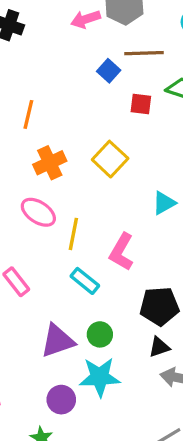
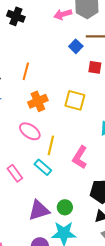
yellow square: (110, 159) -> (75, 100), turned -30
cyan rectangle: (85, 281) -> (43, 167), moved

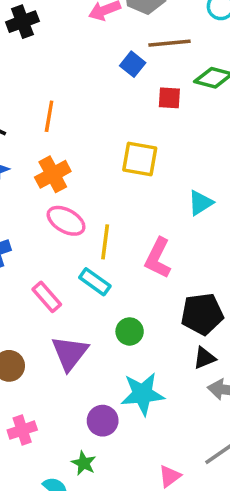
black cross: (16, 16) -> (22, 22), turned -36
orange cross: (38, 101) -> (53, 174), moved
green circle: (65, 207) -> (130, 331), moved
purple triangle: (39, 210) -> (70, 353), moved, turned -30

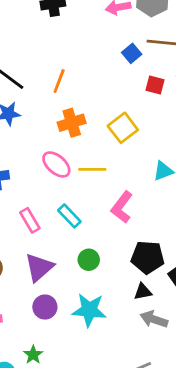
yellow square: (140, 159) -> (123, 128), turned 32
orange cross: (53, 174) -> (72, 123), moved
yellow line: (105, 242) -> (92, 169), moved, turned 72
purple circle: (103, 421) -> (45, 307), moved

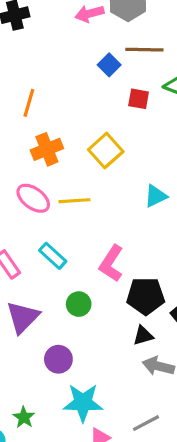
pink L-shape: (122, 207) -> (111, 263), moved
purple circle: (45, 307) -> (58, 359), moved
cyan star: (89, 310) -> (83, 403), moved

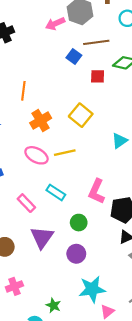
purple circle: (58, 359) -> (76, 254), moved

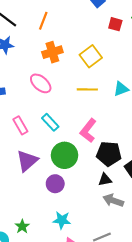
yellow line: (65, 153) -> (87, 89), moved
green circle: (79, 223) -> (65, 155), size x1.6
cyan star: (92, 289) -> (62, 220), size x0.7

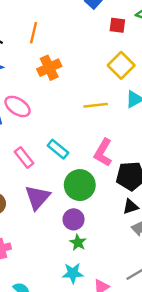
yellow square: (91, 56) -> (121, 65), moved
pink ellipse: (41, 83) -> (18, 106), moved
cyan star: (62, 220) -> (73, 273), moved
green star: (22, 226) -> (78, 242), moved

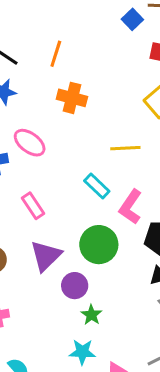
orange cross: (49, 68) -> (72, 98), turned 35
cyan rectangle: (58, 149) -> (97, 186), moved
purple circle: (74, 219) -> (75, 286), moved

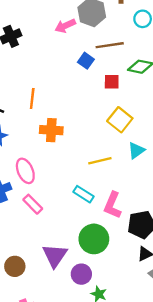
pink ellipse: (30, 143) -> (25, 171), turned 40
pink rectangle: (33, 206) -> (33, 204), moved

